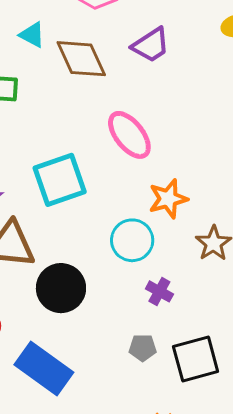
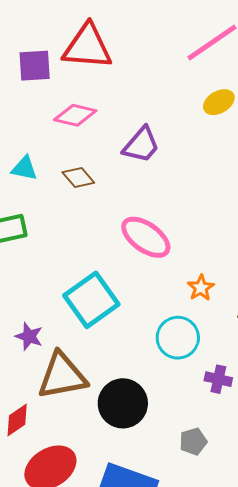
brown diamond: (81, 59) -> (78, 177), size x0.6
orange star: (168, 199) -> (201, 288), size x0.7
gray pentagon: (143, 348) -> (193, 442), moved

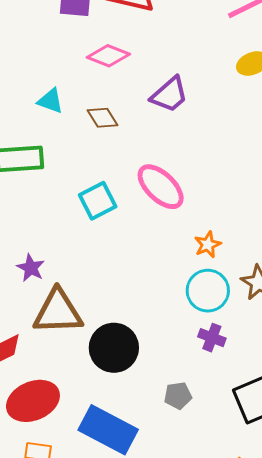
cyan square: (91, 300) -> (98, 201), moved, size x0.7
cyan circle: (178, 338) -> (208, 291), moved

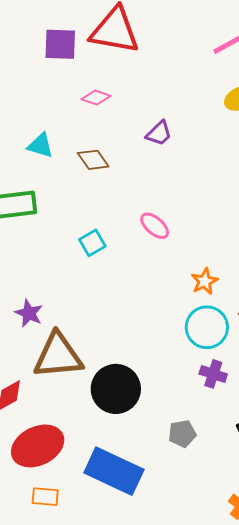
pink diamond: (108, 56) -> (96, 98), size x0.7
purple trapezoid: (169, 95) -> (159, 133), size x0.7
pink ellipse: (161, 187) -> (155, 226), size x0.6
cyan square: (98, 201) -> (92, 243), size x0.7

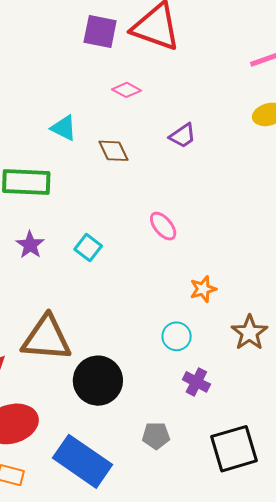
cyan square: (92, 243) -> (88, 248), moved, turned -32
purple star: (29, 313) -> (30, 245), moved
cyan circle: (207, 327) -> (177, 336), moved, size x0.7

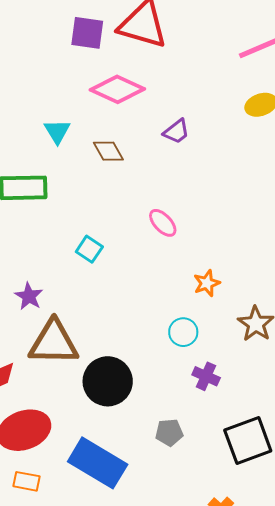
pink diamond: (127, 90) -> (117, 89), size x1.8
cyan triangle: (64, 128) -> (57, 131), turned 36
purple star: (30, 245) -> (29, 296), moved

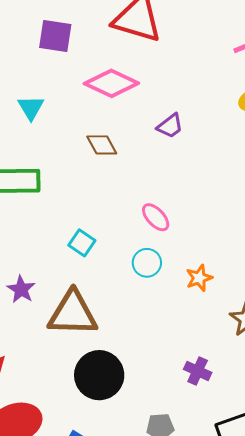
purple square: (87, 33) -> (55, 36), moved
cyan triangle: (57, 131) -> (31, 108), moved
cyan circle: (183, 332) -> (147, 263), moved
brown triangle: (54, 343) -> (73, 313), moved

